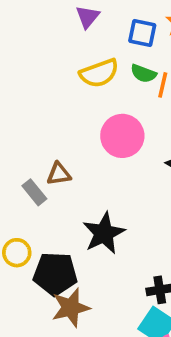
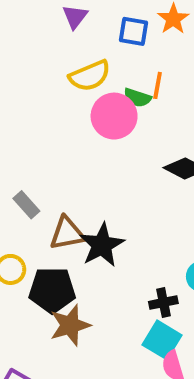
green semicircle: (143, 73) -> (137, 98), moved
pink circle: (122, 136) -> (114, 116), moved
brown triangle: (59, 174) -> (67, 233), moved, size x1.4

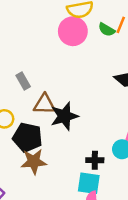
pink circle: (114, 116) -> (73, 31), moved
cyan square: (162, 340) -> (89, 183), turned -35

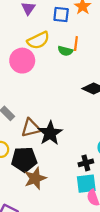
pink circle: (73, 31) -> (22, 61), moved

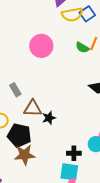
blue square: (61, 15) -> (87, 14), turned 35
yellow semicircle: (38, 40) -> (72, 15), moved
black star: (50, 133) -> (49, 118), size x0.6

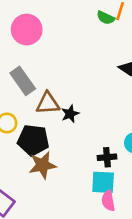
pink circle: (41, 46) -> (27, 30), moved
gray rectangle: (15, 90) -> (23, 81), size x1.5

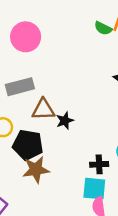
gray rectangle: (23, 81) -> (20, 87), turned -72

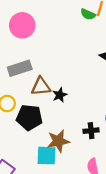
brown star: (36, 170) -> (58, 141), moved
cyan square: (94, 189) -> (46, 156), moved

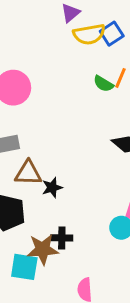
black cross: (91, 131) -> (62, 238), moved

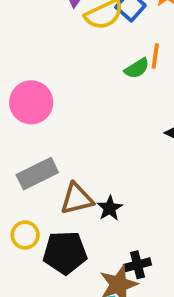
green semicircle: (103, 84) -> (137, 68), turned -48

